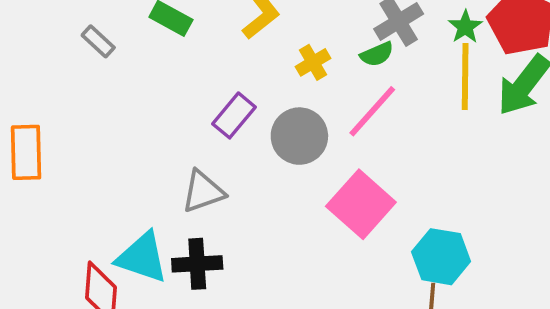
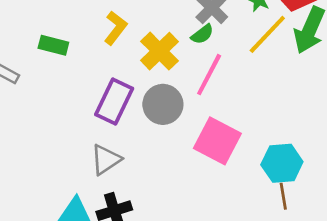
yellow cross: (313, 62) -> (159, 51), size x1.6
yellow line: (465, 77) -> (267, 34), turned 57
purple rectangle: (234, 115) -> (114, 101), size x1.4

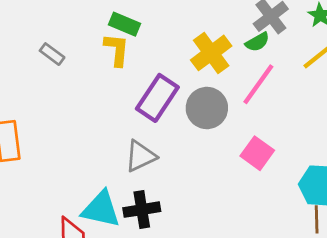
yellow L-shape: (116, 28) -> (117, 50), moved, turned -40
green rectangle: (53, 45) -> (125, 24), moved
pink square: (217, 141) -> (257, 153), size x0.7

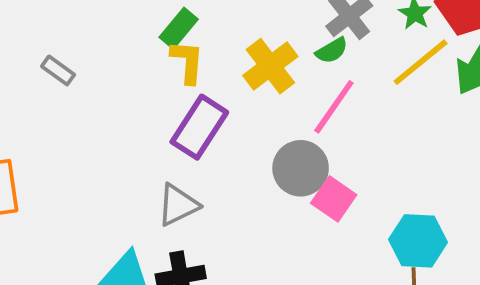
green rectangle: (125, 24) -> (179, 28), moved, turned -72
yellow L-shape: (117, 50) -> (187, 62), moved
gray circle: (207, 108) -> (301, 168), moved

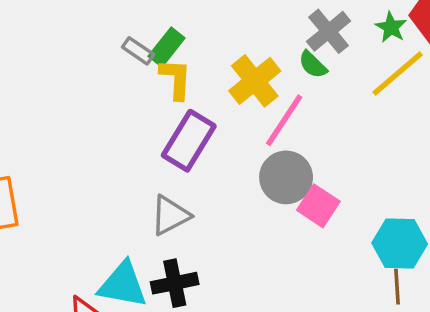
green semicircle: (332, 51) -> (313, 65), turned 76
gray rectangle: (58, 70) -> (138, 51), moved
pink line: (334, 107) -> (284, 120), moved

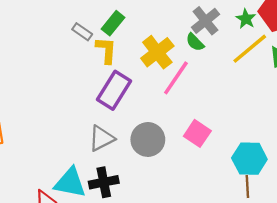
green rectangle: (167, 47) -> (113, 23), moved
gray circle: (286, 177) -> (148, 139), moved

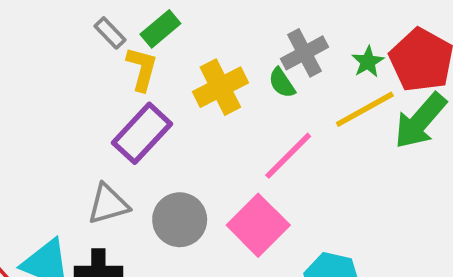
pink line: (176, 78) -> (288, 156), moved
pink square: (197, 133) -> (258, 225), size x1.4

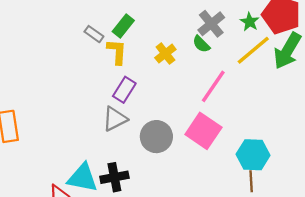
yellow cross: (220, 87) -> (165, 54), size x0.7
purple rectangle: (142, 133) -> (124, 90), size x0.7
gray triangle: (108, 204) -> (115, 119), moved

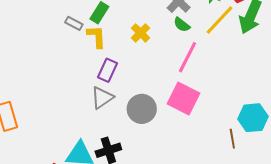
green semicircle: (201, 44) -> (182, 25), moved
cyan hexagon: (253, 155) -> (253, 118), moved

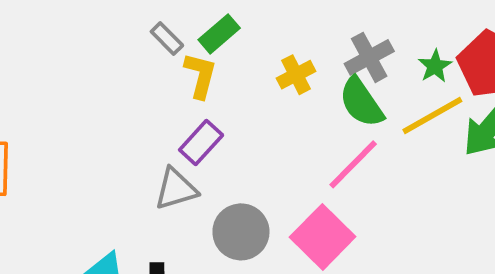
green semicircle: (182, 25) -> (361, 102), size x1.6
yellow cross: (141, 33) -> (296, 75), moved

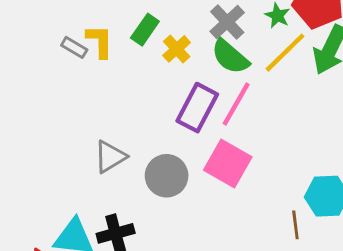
green rectangle: (219, 34) -> (145, 30), moved
yellow L-shape: (200, 75) -> (100, 41), moved
purple rectangle: (201, 142) -> (197, 108), moved, size x1.4

